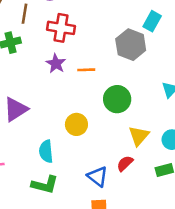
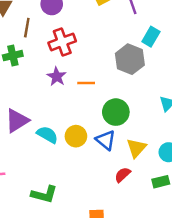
red cross: (61, 28) -> (62, 42), turned -30
cyan semicircle: (46, 151) -> (47, 135), moved, turned 125
blue triangle: (98, 176) -> (106, 140), moved

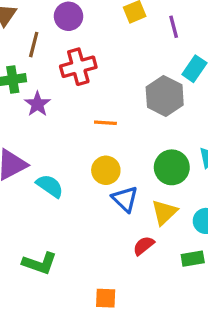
purple star: (57, 77) -> (37, 104), moved
green circle: (116, 112) -> (172, 167), moved
yellow circle: (76, 136) -> (106, 170), moved

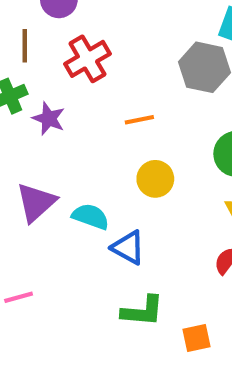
blue triangle: (125, 199) -> (128, 248), moved
green L-shape: (40, 263) -> (143, 311), moved

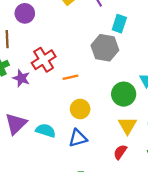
red cross: (87, 59) -> (44, 60), moved
blue triangle: (128, 248) -> (78, 138), moved, turned -42

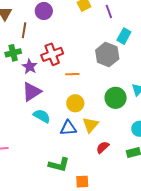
purple triangle: (16, 124) -> (32, 92), moved
yellow triangle: (127, 126) -> (90, 125), moved

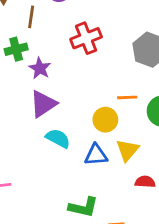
red cross: (52, 54) -> (86, 38), moved
orange line: (72, 74) -> (127, 97), moved
red semicircle: (103, 147) -> (145, 182), turned 48

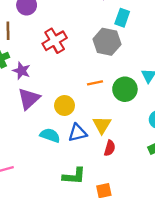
yellow circle: (105, 120) -> (65, 106), moved
cyan semicircle: (58, 138) -> (50, 135), moved
red semicircle: (145, 182) -> (110, 148), moved, turned 112

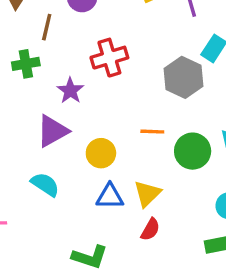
purple star: (22, 71) -> (70, 91), moved
cyan semicircle: (50, 135) -> (45, 184), moved

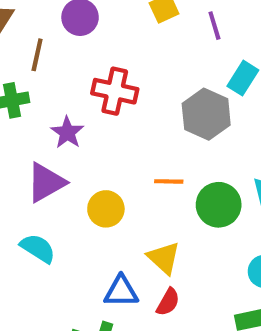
red cross: (109, 58) -> (115, 91), turned 30
yellow triangle: (147, 194) -> (164, 258), turned -32
blue triangle: (110, 196) -> (121, 291), moved

